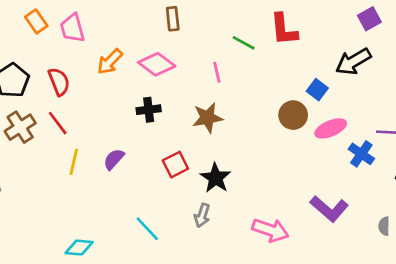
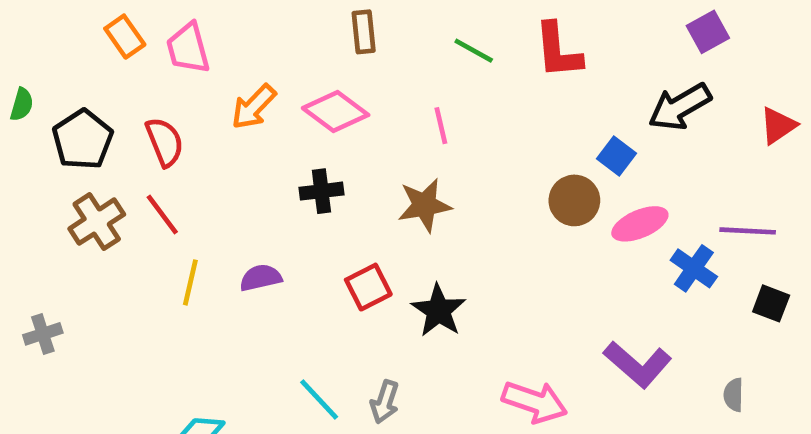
green line: (244, 43) -> (474, 51), moved
purple semicircle: (114, 159) -> (261, 278), turned 35
gray arrow: (202, 215) -> (385, 402), moved

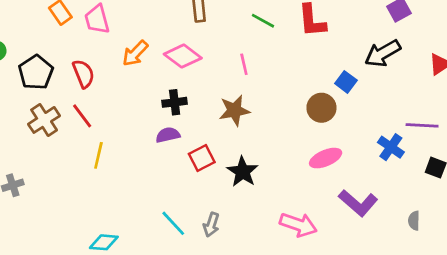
pink ellipse: (640, 224) -> (326, 158), moved
purple semicircle: (261, 278) -> (168, 135), moved

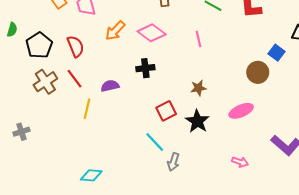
brown star: (234, 110) -> (198, 88), moved, size x0.7
purple semicircle: (168, 135) -> (110, 86), moved
pink ellipse: (326, 158) -> (241, 111), moved
cyan line: (173, 223) -> (155, 142), moved
pink arrow: (298, 225) -> (240, 162), size x0.6

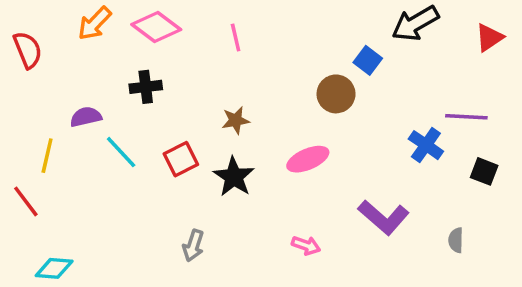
red line: (75, 79) -> (26, 201), moved
cyan line: (155, 142) -> (121, 152), moved

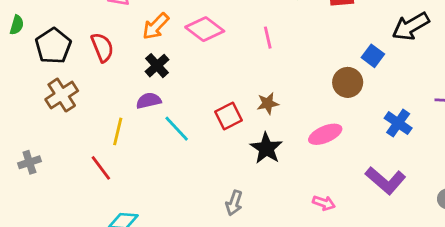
black cross: (146, 87) -> (157, 66), moved, turned -35
blue cross: (426, 145) -> (398, 123), moved
red square: (181, 159) -> (228, 116), moved

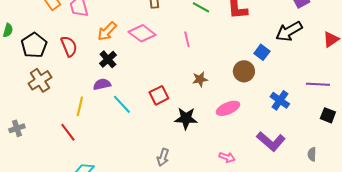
brown star: (268, 103) -> (200, 79), moved
black star: (266, 148) -> (186, 118), turned -30

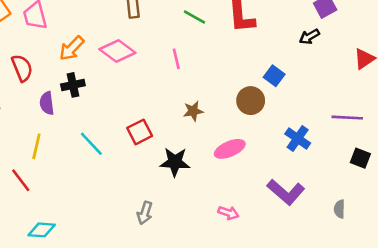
black arrow: (289, 31) -> (309, 37), moved, size x0.6
black cross: (108, 59) -> (73, 85), turned 30
purple semicircle: (102, 84) -> (47, 103), moved, turned -84

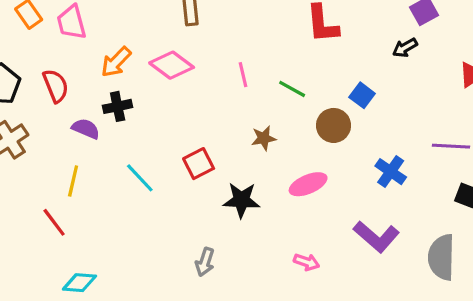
green line: (194, 17) -> (292, 89), moved
purple semicircle: (47, 103) -> (86, 129), turned 120
gray semicircle: (339, 209) -> (441, 257), size x2.0

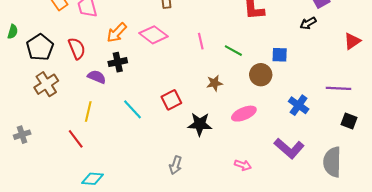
blue square: (362, 95) -> (280, 55), turned -35

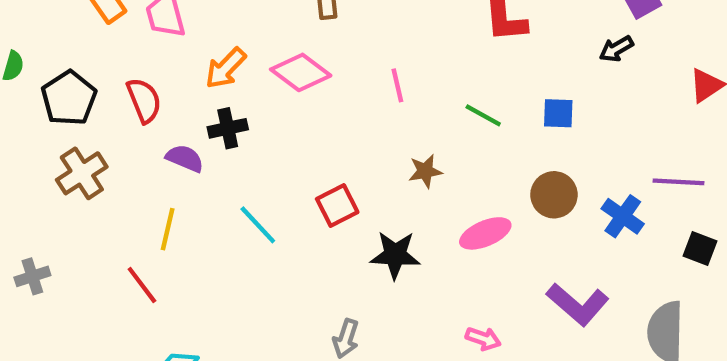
green line: (233, 51) -> (483, 115), moved
brown circle: (261, 75) -> (554, 195), moved
blue cross: (299, 105) -> (623, 216), moved

